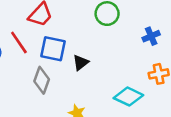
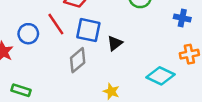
blue cross: (151, 36) -> (182, 18), turned 35
gray diamond: (42, 80) -> (78, 60), turned 30

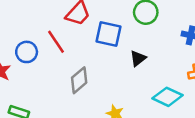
blue square: (88, 30) -> (109, 34), moved
black triangle: (115, 43) -> (138, 58), moved

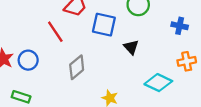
blue circle: (27, 52) -> (28, 60), moved
black triangle: (138, 58) -> (131, 47), turned -35

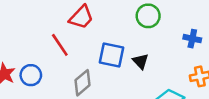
blue square: (104, 25) -> (112, 55), moved

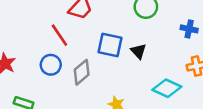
blue circle: (31, 75) -> (51, 65), moved

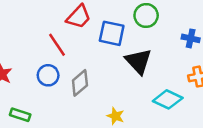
blue square: (110, 45) -> (112, 33), moved
black triangle: (138, 51) -> (138, 61), size x1.6

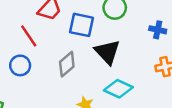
gray diamond: (80, 83) -> (67, 64), moved
cyan diamond: (168, 99) -> (118, 89), moved

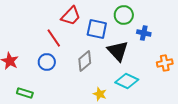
blue cross: (158, 30) -> (144, 33), moved

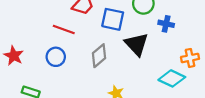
red line: (54, 38) -> (64, 30), turned -36
cyan diamond: (127, 81) -> (172, 78), moved

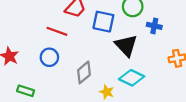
gray diamond: (99, 56) -> (84, 72), moved
cyan diamond: (172, 78) -> (132, 78), moved

